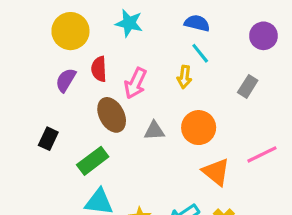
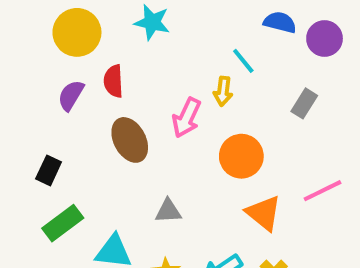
blue semicircle: (197, 23) -> (280, 22), moved
pink arrow: (135, 83) -> (187, 118), moved
gray triangle: (154, 131) -> (168, 211), moved
green rectangle: (93, 161) -> (63, 223), moved

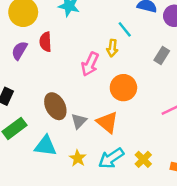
brown ellipse: (130, 140) -> (55, 106), moved
gray triangle: (168, 211) -> (79, 121), turned -42
orange triangle: (264, 213) -> (107, 122), moved

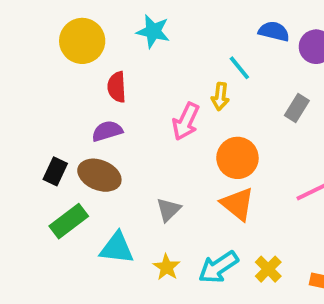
purple semicircle: (19, 50) -> (107, 131), moved, turned 42
brown ellipse: (55, 106) -> (99, 175), moved, turned -40
orange triangle: (107, 122) -> (237, 204), moved

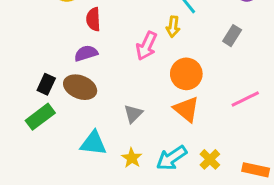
green rectangle: (69, 221) -> (40, 117), moved

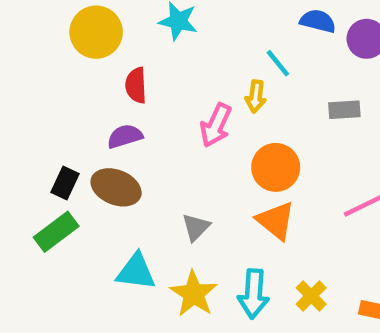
gray rectangle: (232, 36) -> (344, 110), turned 54
yellow star: (132, 158) -> (194, 294), size x1.5
cyan arrow: (172, 158) -> (254, 294), turned -52

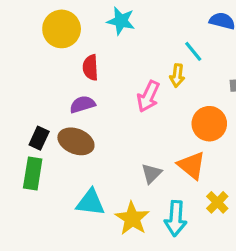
orange circle: (276, 167) -> (209, 124), moved
gray triangle: (196, 227) -> (151, 173), moved
green rectangle: (56, 232) -> (33, 173), turned -44
yellow cross: (311, 296) -> (217, 202), moved

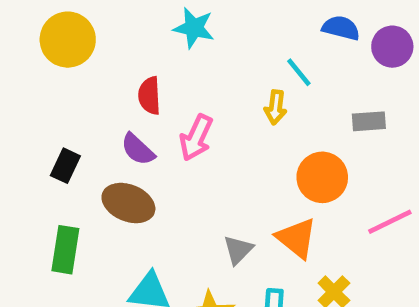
yellow circle: (62, 29) -> (68, 40), moved
pink arrow: (148, 96) -> (196, 138), moved
purple semicircle: (82, 104) -> (138, 149), turned -120
black rectangle: (39, 138) -> (65, 166), moved

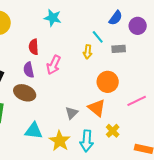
blue semicircle: (341, 28) -> (116, 18), turned 112
gray rectangle: (369, 121) -> (119, 49), moved
purple semicircle: (138, 149) -> (29, 70), turned 35

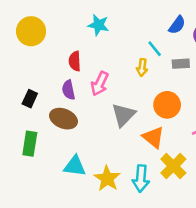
gray triangle: (72, 113) -> (123, 115), moved, size x1.5
yellow cross: (113, 131) -> (173, 166), size x1.5

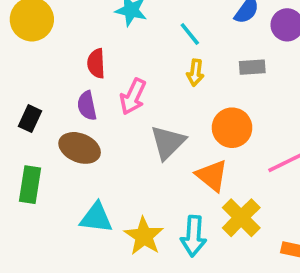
cyan line: (155, 49) -> (190, 34), moved

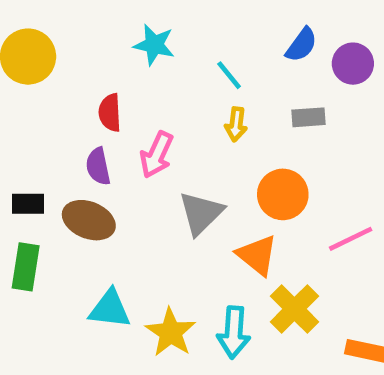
black rectangle: (30, 119) -> (28, 204), moved, turned 65

